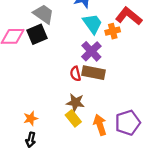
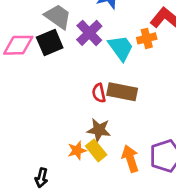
cyan trapezoid: (92, 24) -> (121, 48), moved
purple cross: (91, 51) -> (89, 33), moved
orange star: (31, 118) -> (77, 150), moved

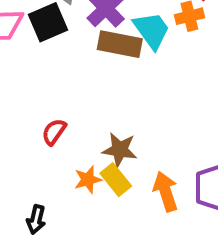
brown rectangle: (122, 92) -> (120, 44), moved
red semicircle: (99, 93) -> (54, 132), moved, turned 48

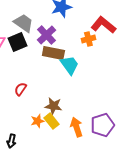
cyan trapezoid: (152, 30) -> (69, 65), moved
red semicircle: (54, 132) -> (20, 89), moved

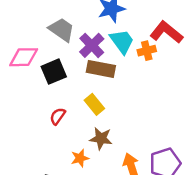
black square: (17, 42) -> (54, 72), moved
cyan trapezoid: (69, 65) -> (122, 41), moved
yellow rectangle: (51, 121) -> (94, 104), moved

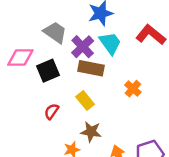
orange cross: (147, 51) -> (133, 89), moved, turned -35

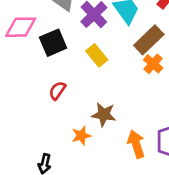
brown rectangle: (91, 68) -> (149, 40), moved, turned -55
yellow rectangle: (85, 101) -> (97, 55), moved

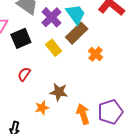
brown rectangle: (149, 40) -> (77, 33), moved

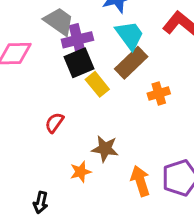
purple cross: (51, 17) -> (77, 40), moved, turned 30
black square: (21, 38) -> (79, 63), moved
orange cross: (96, 54) -> (159, 93), turned 32

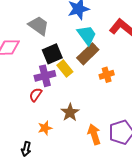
purple cross: (77, 40) -> (45, 76), moved
brown star: (105, 149) -> (70, 112), turned 30
orange star: (80, 172) -> (45, 128), moved

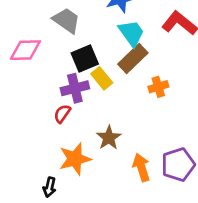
orange star: (45, 128) -> (75, 159), size x1.6

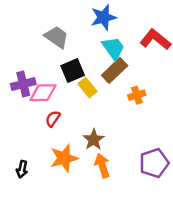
pink diamond: (25, 50) -> (43, 93), moved
purple cross: (75, 88) -> (23, 84), moved
orange arrow: (141, 167) -> (102, 166), moved
black arrow: (49, 187) -> (22, 169), moved

